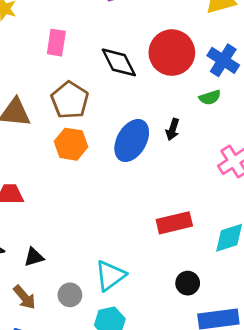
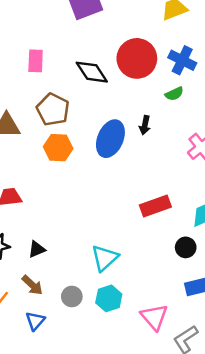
black circle: (188, 283) -> (186, 247), moved
gray circle: (70, 295) -> (72, 296), moved

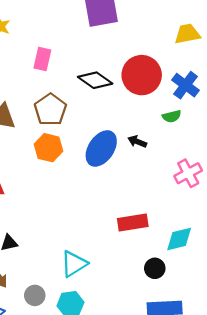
black diamond: (92, 72) -> (95, 80), turned -32
black arrow: (145, 125) -> (137, 142), turned 90

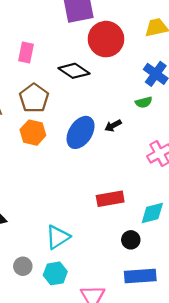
red circle: (142, 75) -> (106, 39), moved
black arrow: (137, 142) -> (113, 126), turned -49

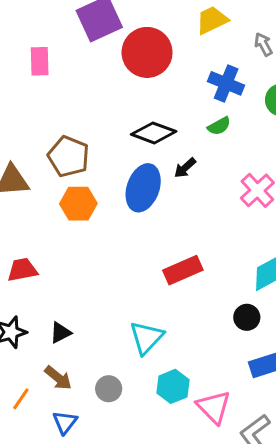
pink rectangle: (26, 52) -> (40, 61), moved
black diamond: (74, 71) -> (154, 133), moved
red rectangle: (110, 199) -> (183, 270), moved
cyan hexagon: (55, 273) -> (173, 386), moved

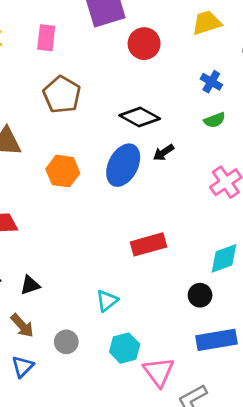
red circle: (147, 52) -> (144, 44), size x0.7
blue cross: (226, 83) -> (211, 82), size x0.7
green semicircle: (219, 126) -> (215, 120), moved
brown pentagon: (69, 156) -> (62, 95), moved
cyan triangle: (146, 338) -> (107, 301), size x0.7

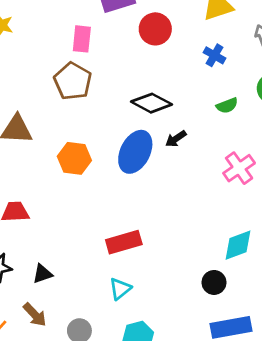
pink rectangle: (46, 38) -> (82, 39), moved
blue cross: (211, 82) -> (214, 55), moved
red rectangle: (148, 244) -> (124, 242), moved

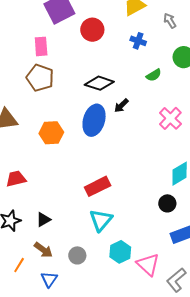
cyan triangle: (120, 289) -> (101, 220), size x1.4

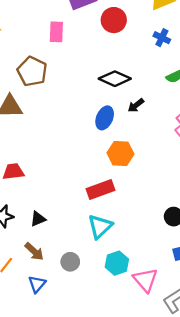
brown pentagon: (40, 78) -> (32, 71), moved
blue ellipse: (94, 120) -> (105, 118), size x0.7
orange hexagon: (51, 133) -> (120, 153), moved

